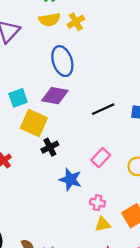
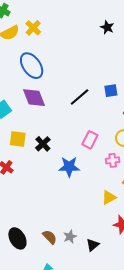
purple diamond: (55, 96) -> (34, 98), turned 75
yellow square: (34, 123) -> (18, 139), moved, size x0.7
pink cross: (98, 203) -> (113, 160), moved

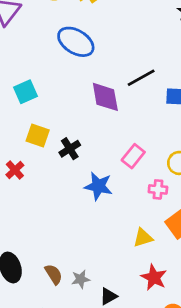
blue ellipse: (32, 66) -> (76, 42), turned -36
black line: (80, 97) -> (141, 78), moved
purple diamond: (34, 98) -> (105, 97), moved

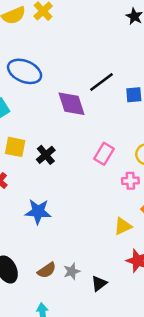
blue ellipse: (76, 42) -> (25, 71), moved
blue star: (98, 186) -> (38, 212), moved
brown semicircle: (54, 274) -> (47, 270), turned 96

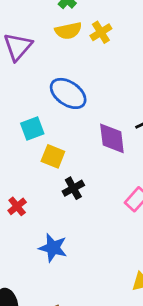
yellow square: (15, 147) -> (53, 156), moved

